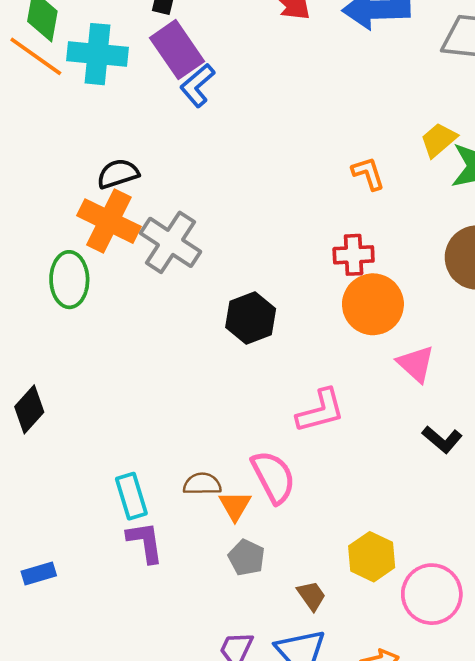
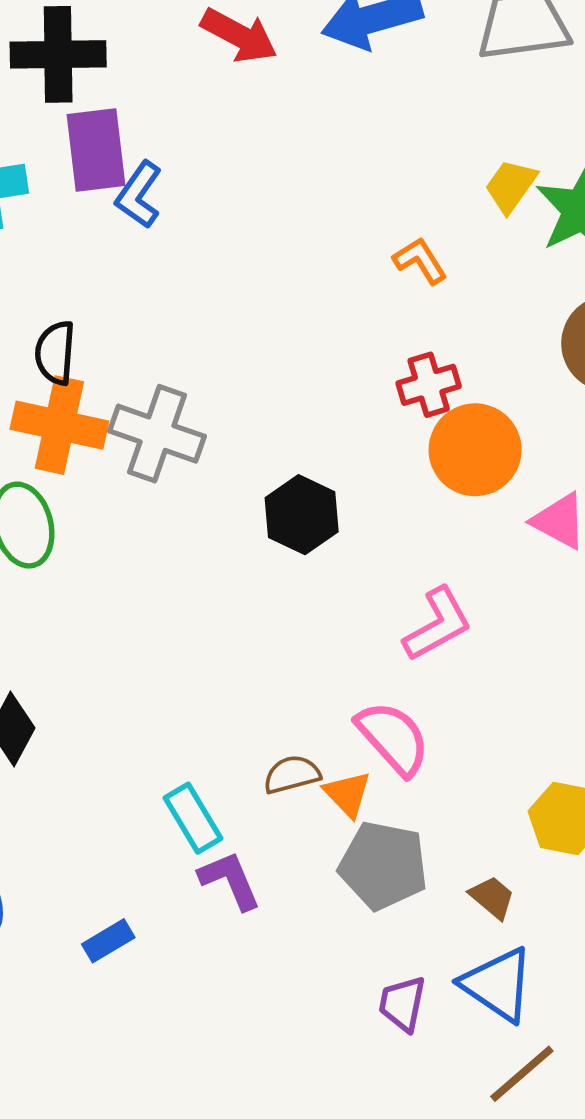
purple rectangle: (177, 50) -> (96, 150), turned 42
black semicircle: (118, 174) -> (55, 353), turned -54
gray pentagon: (246, 558) -> (383, 866), size x1.6
blue rectangle: (39, 574) -> (108, 941), moved

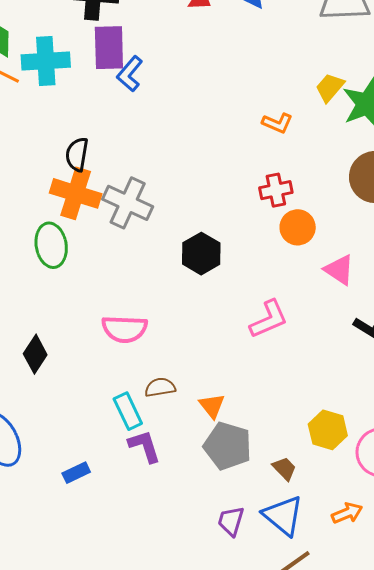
orange L-shape: (420, 261) -> (277, 123), turned 140
orange circle: (475, 450) -> (298, 227), size x0.7
pink semicircle: (393, 738) -> (125, 329), moved, turned 129
brown semicircle: (292, 774) -> (160, 387), moved

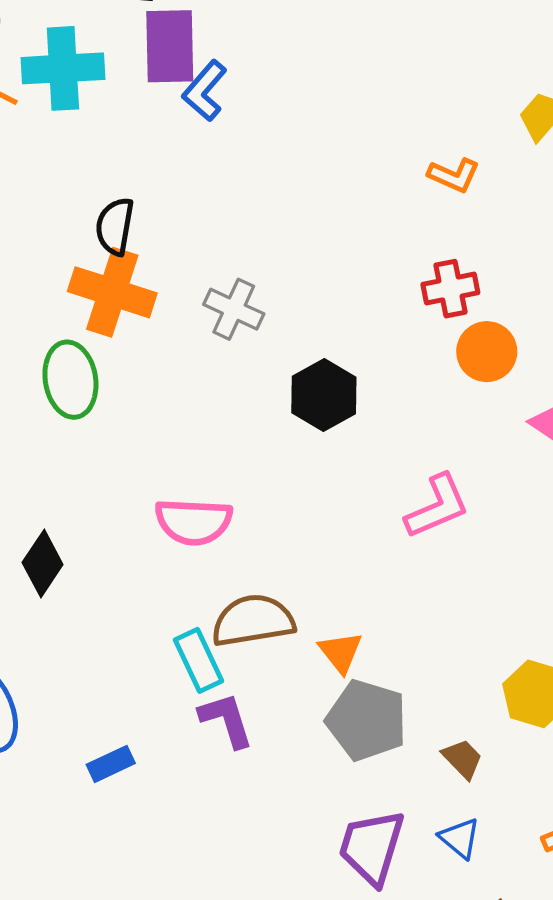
gray cross: (128, 203) -> (234, 309), moved, size x0.7
brown semicircle: (160, 387) -> (253, 621), size x1.6
blue triangle: (283, 516) -> (460, 838), size x0.6
purple trapezoid: (231, 521) -> (372, 847), size x1.5

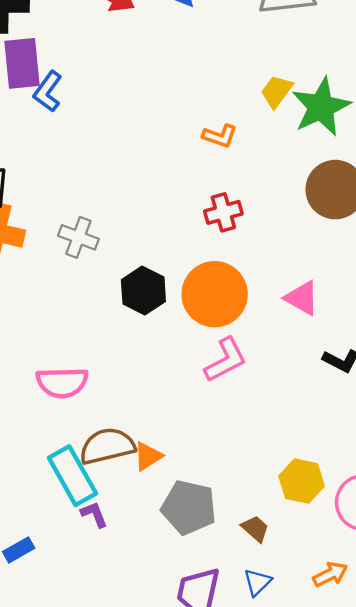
orange circle: (487, 352) -> (215, 294), moved, size x1.6
orange triangle: (341, 652) -> (148, 456), moved, turned 40
cyan rectangle: (198, 660) -> (72, 476), size x1.4
purple L-shape: (226, 720) -> (94, 514), size x0.7
blue triangle: (460, 838) -> (257, 582), turned 40

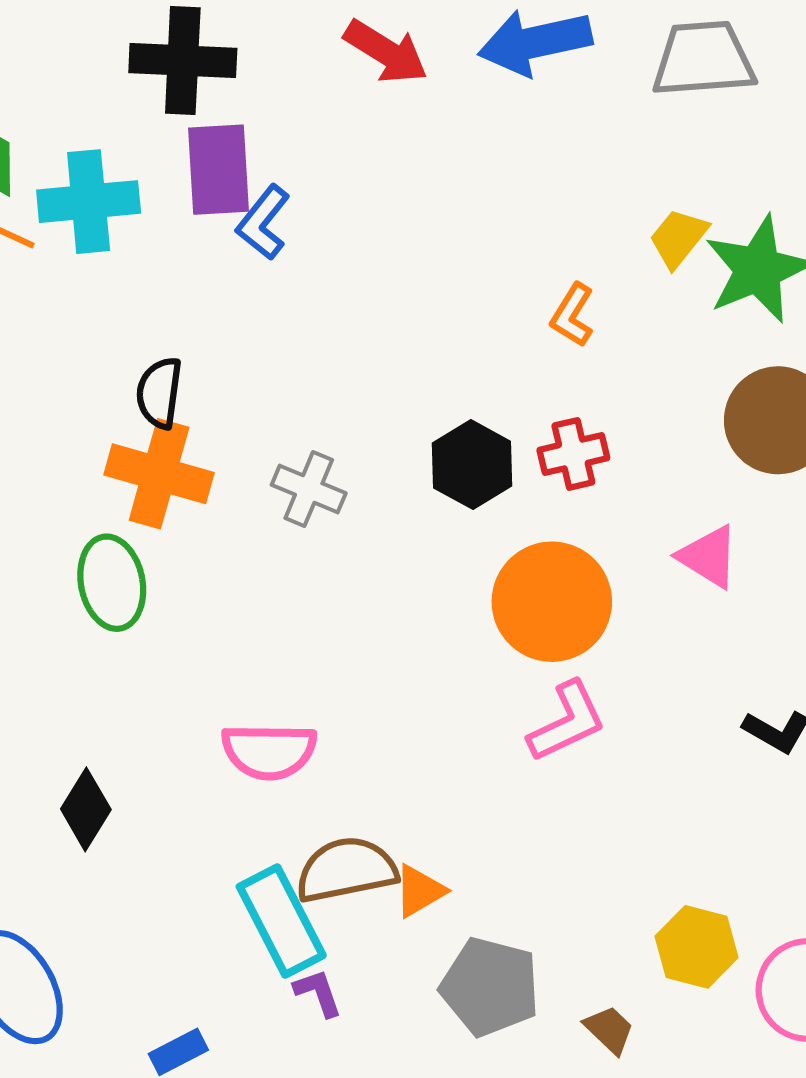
orange L-shape: (220, 136) -> (572, 315), turned 100
black hexagon: (143, 291) -> (472, 465), moved
pink triangle: (302, 298) -> (708, 557), moved

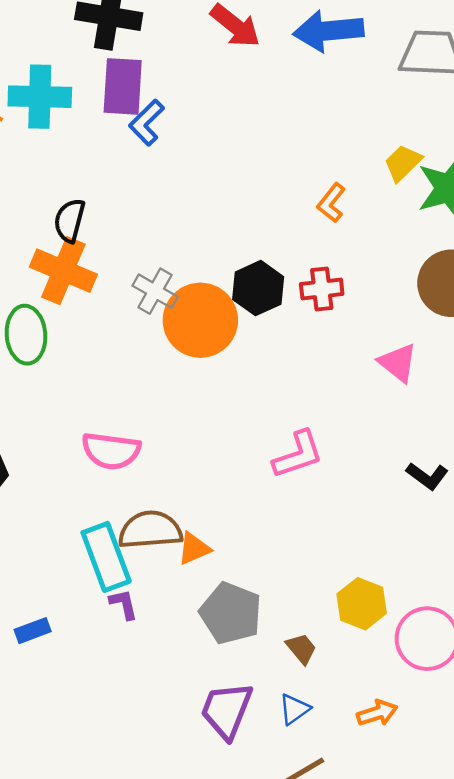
orange circle: (552, 602) -> (200, 320), moved

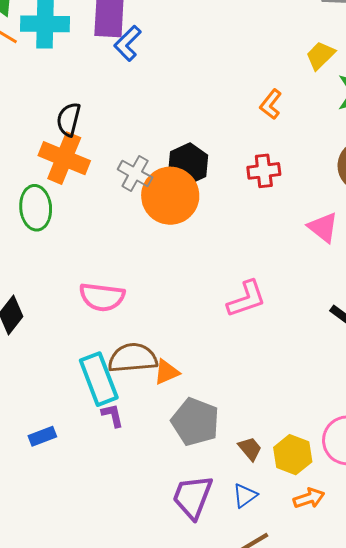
yellow trapezoid: (403, 163) -> (320, 55), moved
black hexagon: (258, 288) -> (188, 164), moved
yellow hexagon: (362, 604) -> (293, 455), moved

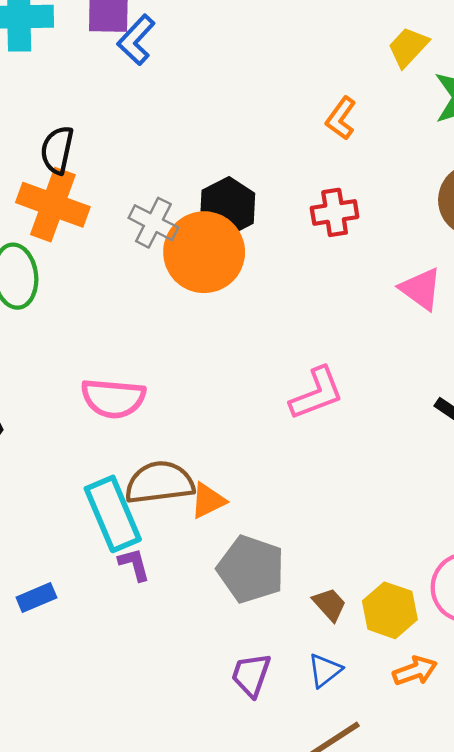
purple trapezoid: (193, 497) -> (251, 675), size x0.7

